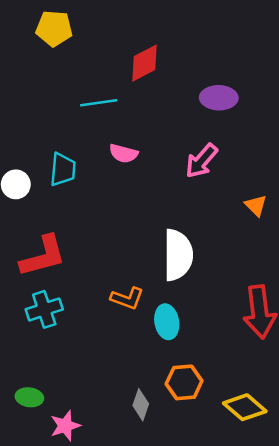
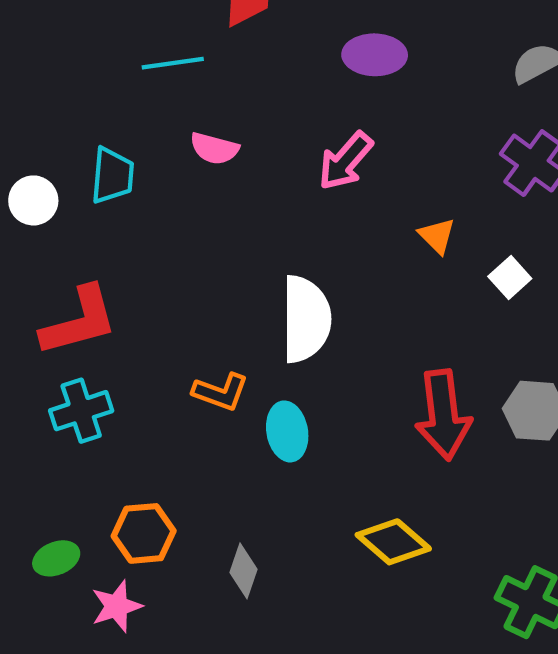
orange hexagon: (184, 382) -> (144, 533), moved
green ellipse: (29, 397) -> (56, 558), turned -30
yellow diamond: (245, 407) -> (393, 542), moved

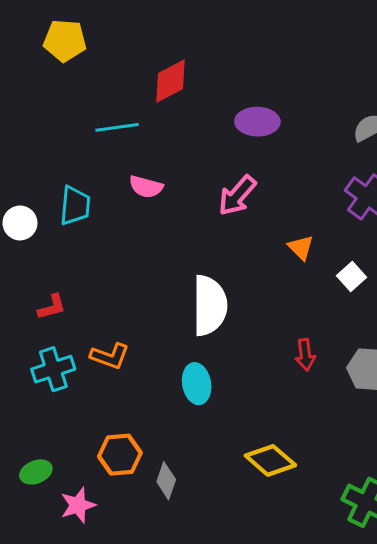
red L-shape: (79, 321) -> (52, 307), size x0.5
orange L-shape: (221, 392) -> (110, 356), moved
red arrow: (443, 415) -> (305, 355), moved, size x0.5
orange hexagon: (144, 533) -> (120, 455), moved

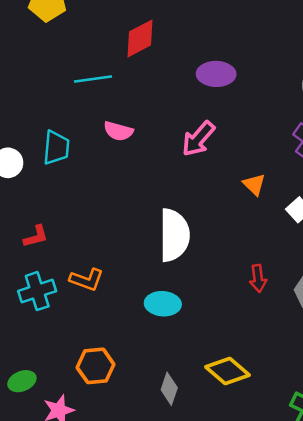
cyan ellipse: (197, 384) -> (163, 304), turned -76
gray diamond: (166, 481) -> (169, 389), moved

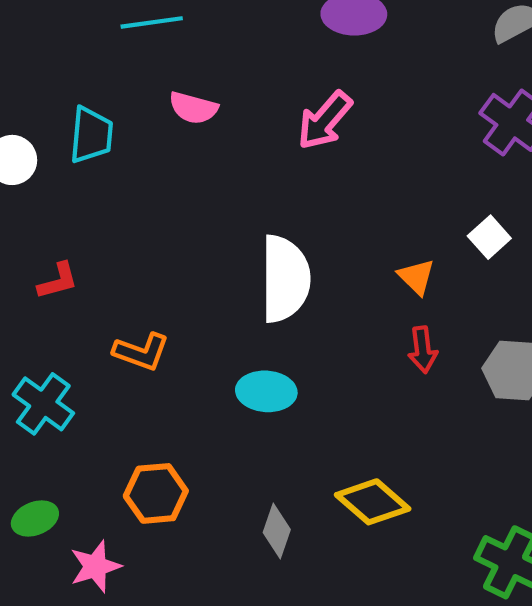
orange triangle: (254, 184) -> (416, 277), moved
cyan cross: (37, 291) -> (43, 404), moved, turned -36

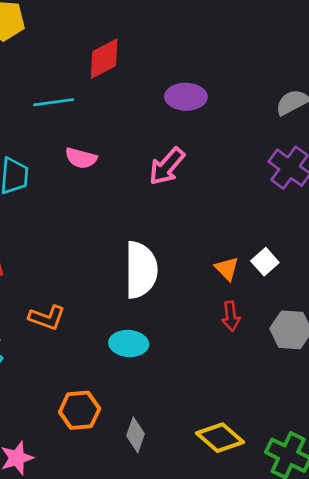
white square: (489, 237) -> (265, 262), moved
orange hexagon: (156, 493) -> (80, 410), moved
yellow diamond: (373, 502) -> (220, 438), moved

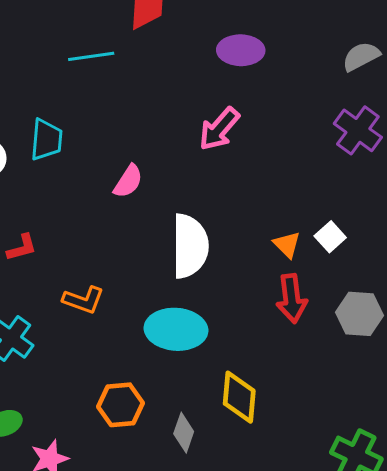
pink semicircle: (81, 158) -> (128, 181), moved, turned -72
red arrow: (231, 316) -> (292, 298), size x1.4
cyan ellipse: (129, 344) -> (176, 329), size x1.4
yellow diamond: (220, 438) -> (239, 397), moved, turned 54

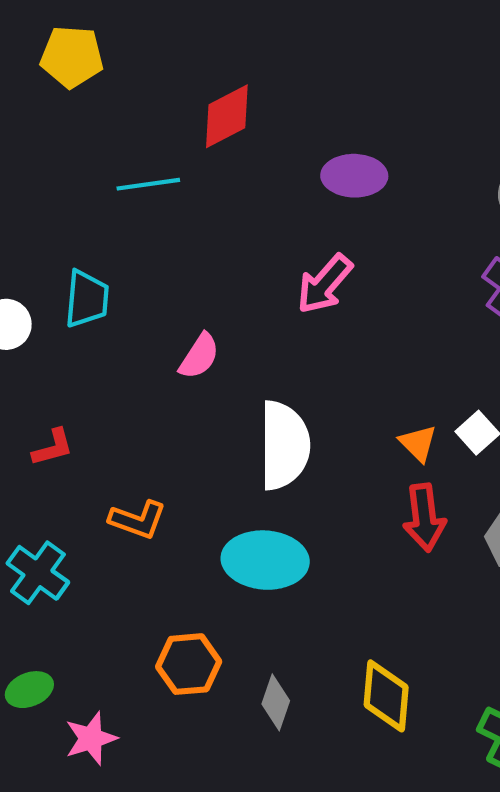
yellow diamond: (239, 397) -> (386, 696), moved

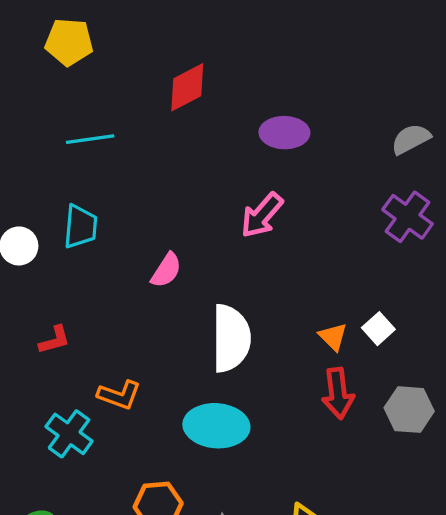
cyan line: (148, 184) -> (90, 139), moved
cyan cross: (38, 573) -> (69, 434), moved

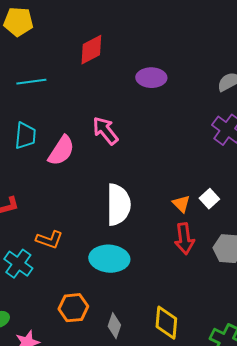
pink arrow: (262, 215) -> (105, 131), moved, turned 100
pink semicircle: (166, 270) -> (61, 151), moved, size x1.4

